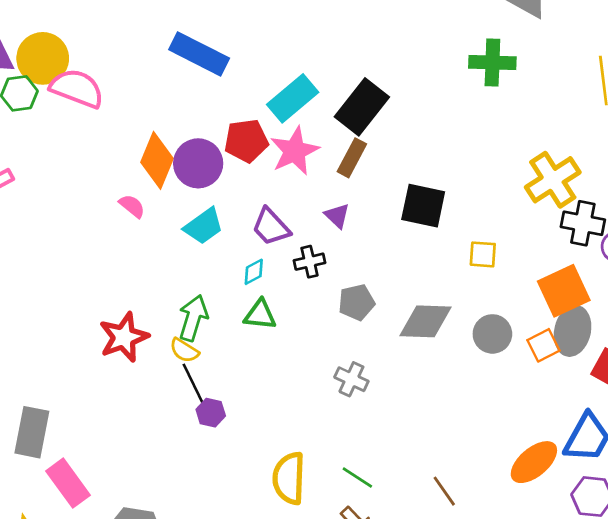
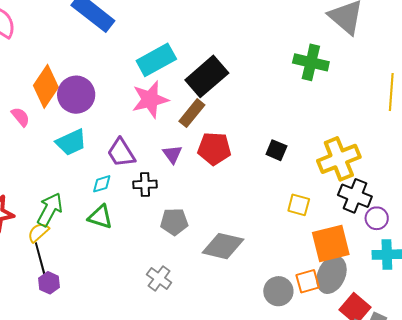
red pentagon: (246, 141) -> (214, 149), moved
black square: (423, 206) -> (276, 150), moved, size x0.6
yellow square: (483, 254) -> (299, 205), moved
gray circle: (492, 334) -> (278, 291), moved
yellow semicircle: (184, 350) -> (38, 232), turned 95

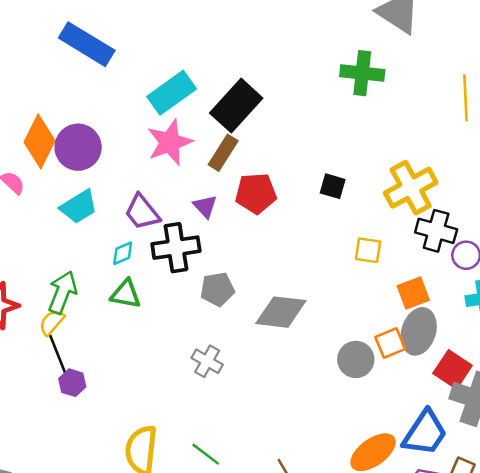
black cross: (145, 184) -> (176, 248), size x1.6
orange square: (331, 244) -> (413, 293), size x0.7

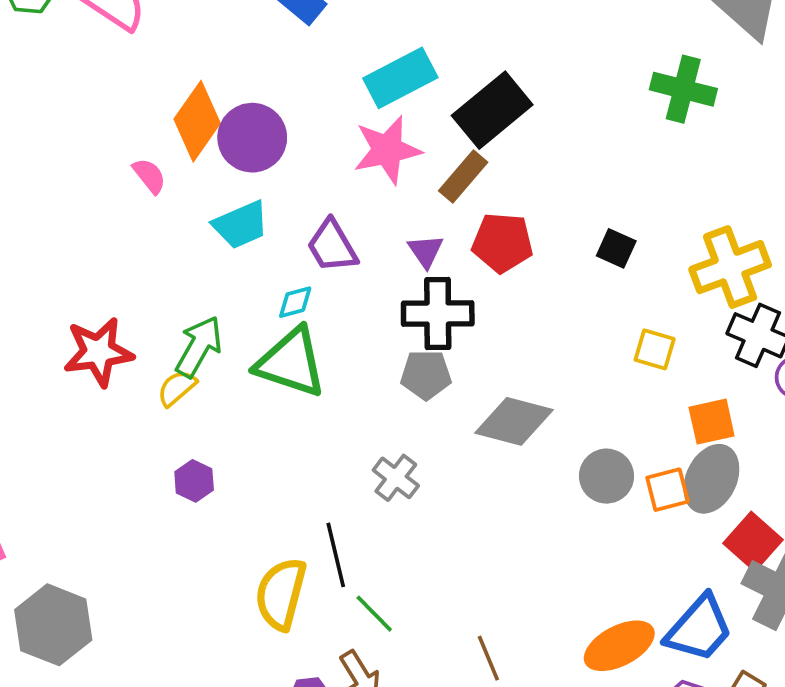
black cross: (176, 248) -> (438, 314), moved
green triangle: (126, 294) -> (291, 362), size x1.6
black line: (58, 356) -> (336, 555), moved
gray circle: (356, 359) -> (607, 476), moved

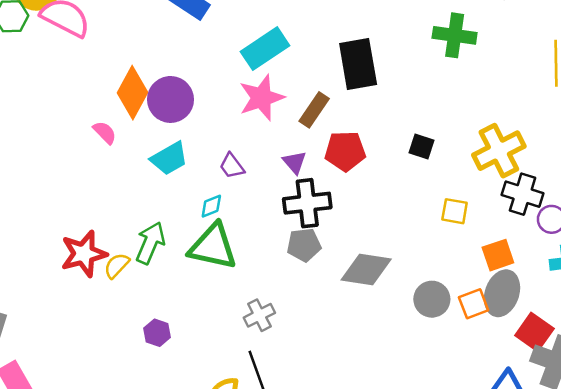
black rectangle: (492, 110) -> (358, 64), moved, turned -54
purple trapezoid: (332, 246) -> (232, 166), size x0.7
yellow semicircle: (177, 388) -> (117, 266), moved
gray cross: (396, 478) -> (259, 315), moved, turned 32

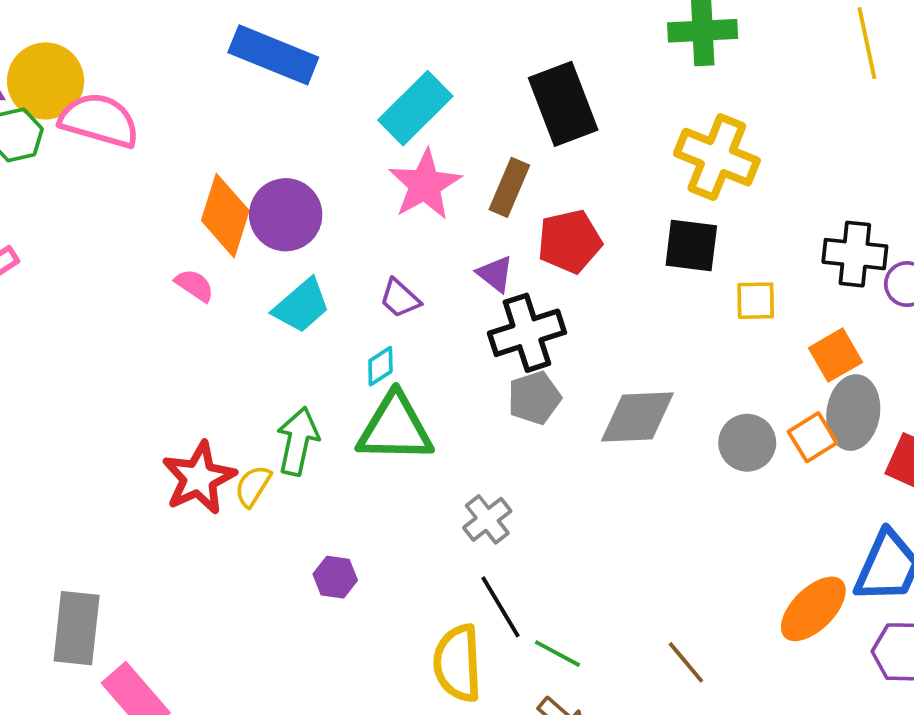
black square: (422, 147) -> (691, 246), moved, size x1.4
yellow cross: (499, 151) -> (717, 157), moved, turned -30

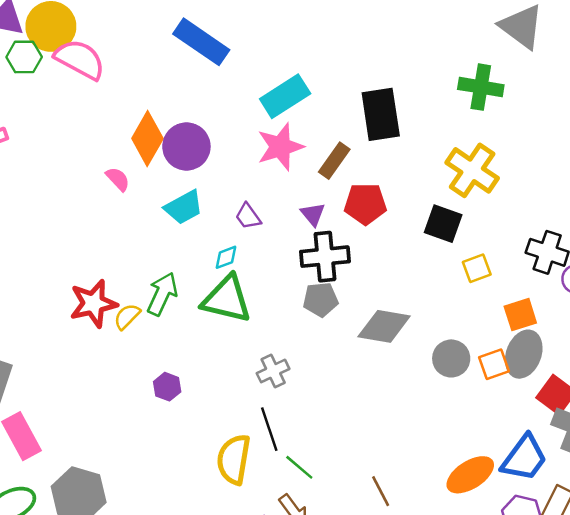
yellow square: (756, 301) -> (477, 268), turned -32

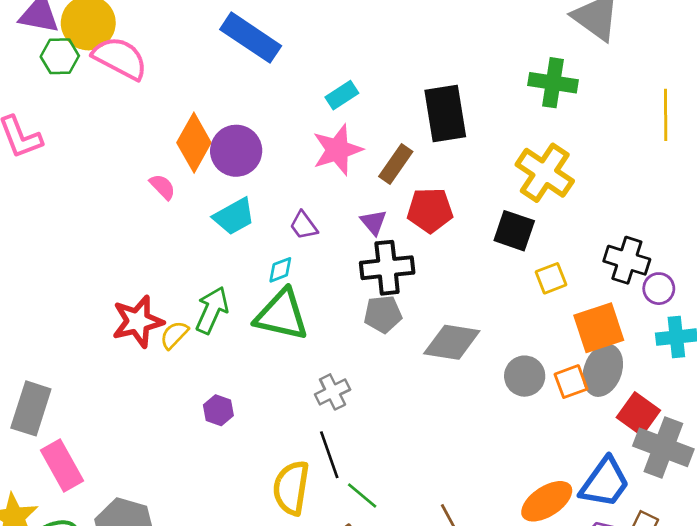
cyan rectangle: (285, 96) -> (342, 95), size x0.6
orange square: (520, 315) -> (599, 328), size x1.4

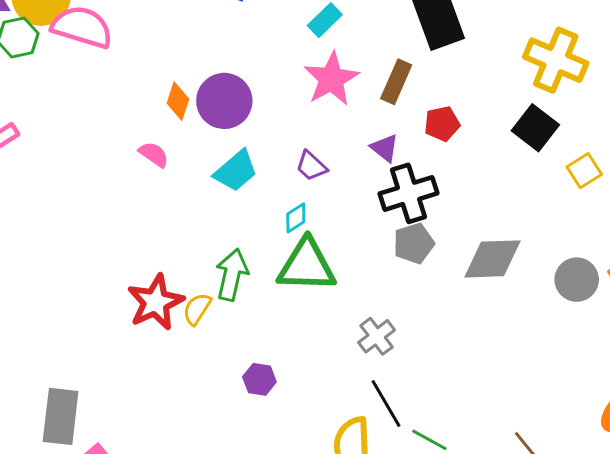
orange diamond: (194, 143) -> (178, 101), size x0.6
red pentagon: (430, 210) -> (442, 124), size x0.7
black square: (514, 231) -> (535, 128), turned 30

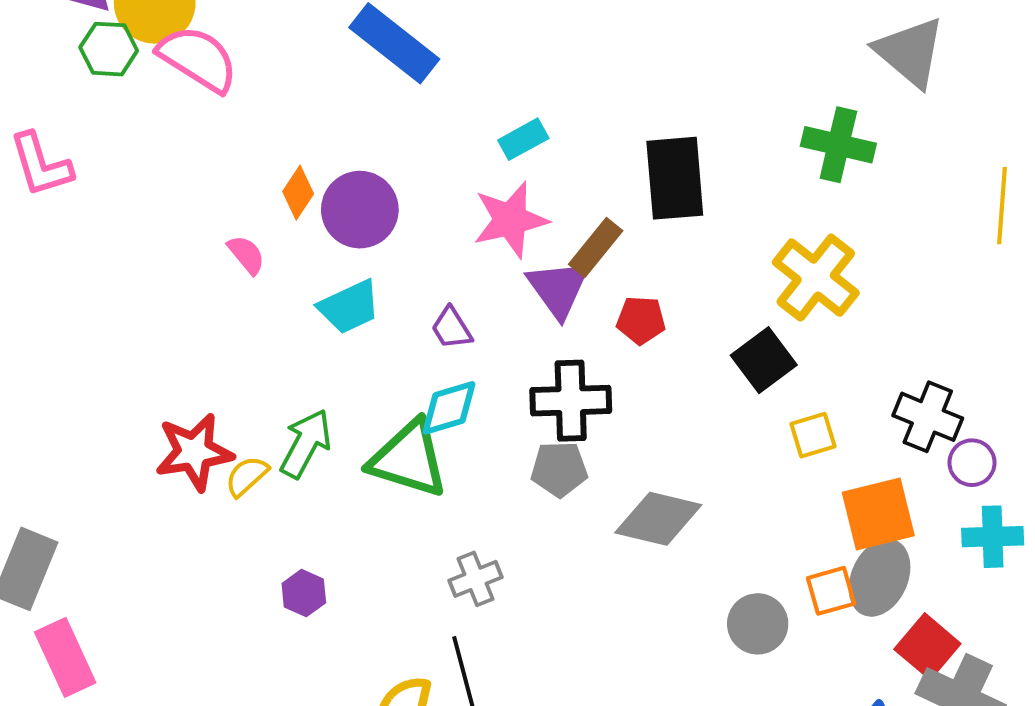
purple triangle: (385, 148) -> (558, 289), moved, size x1.6
cyan diamond: (296, 218) -> (449, 408), moved, size x1.5
gray circle: (577, 280) -> (758, 624), moved

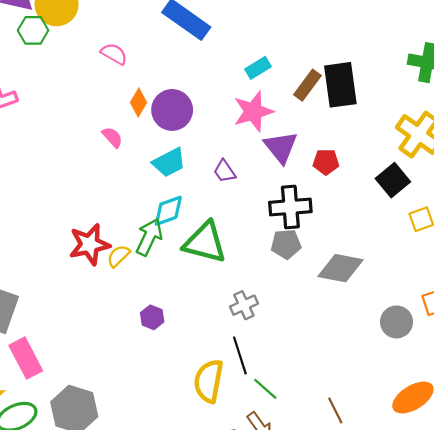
pink semicircle: (198, 59) -> (114, 54), moved, size x0.6
brown rectangle: (596, 247) -> (307, 85), moved
cyan diamond: (449, 408) -> (168, 211), moved

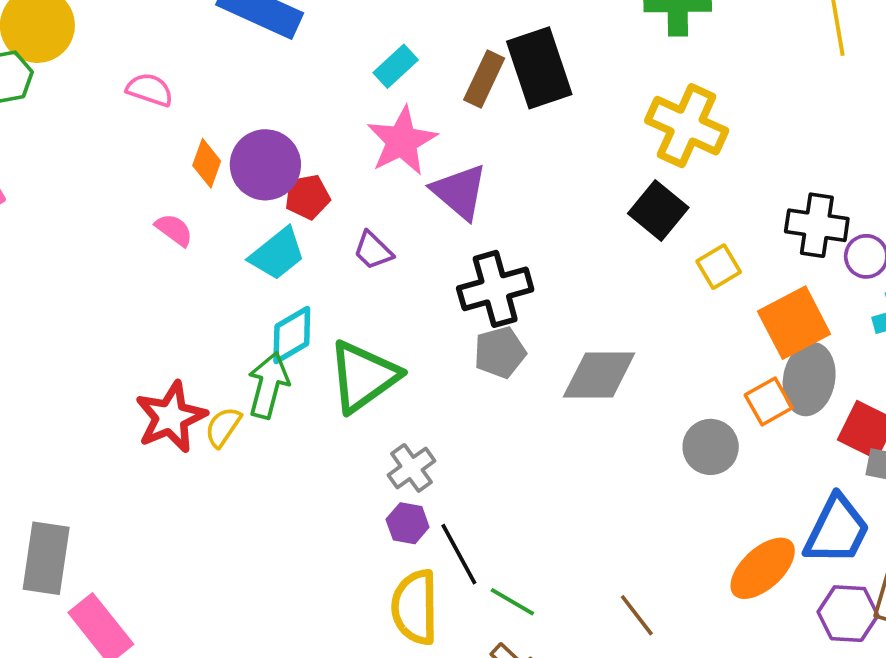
red pentagon: (326, 162) -> (307, 197), moved
green triangle: (205, 243) -> (363, 376), turned -39
gray cross: (244, 305) -> (412, 468), moved
purple hexagon: (152, 317) -> (408, 523), moved

